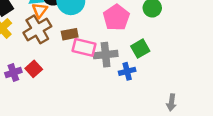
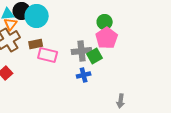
pink pentagon: (116, 17) -> (107, 38), moved
gray cross: (106, 55) -> (82, 51), moved

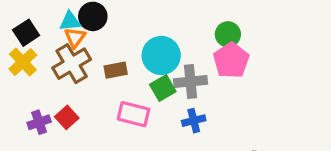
cyan circle: (37, 16) -> (161, 55), moved
pink rectangle: (48, 55) -> (133, 114), moved
green square: (95, 56) -> (163, 88), moved

